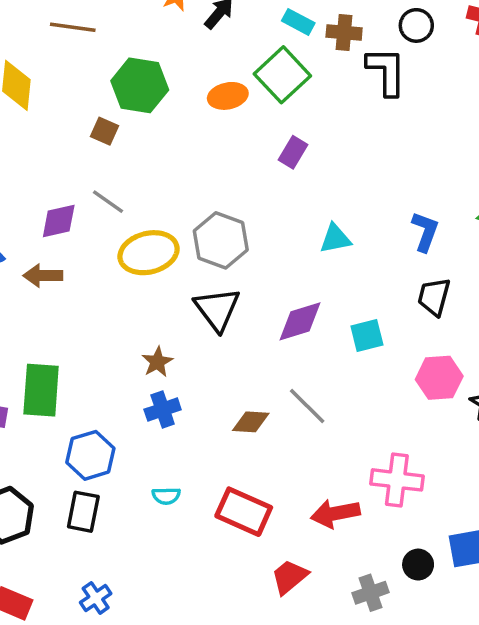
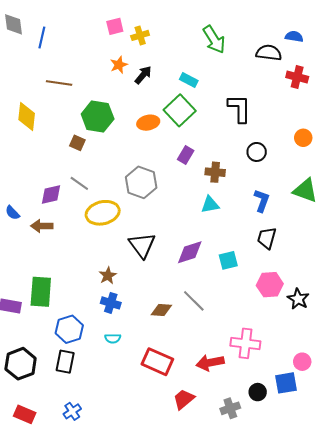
black circle: (416, 25) -> (257, 152), moved
brown cross: (344, 32) -> (215, 172), moved
gray hexagon: (221, 240) -> (141, 182), moved
blue cross: (163, 409) -> (111, 303), turned 36
cyan semicircle: (166, 496) -> (113, 338), moved

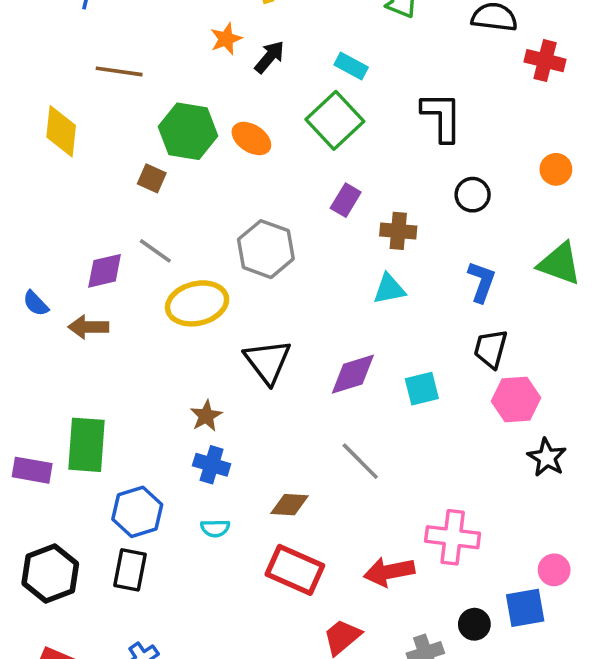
orange ellipse: (148, 123) -> (251, 138), moved, turned 45
pink hexagon: (270, 285) -> (516, 399), moved
brown diamond: (161, 310) -> (289, 505), moved

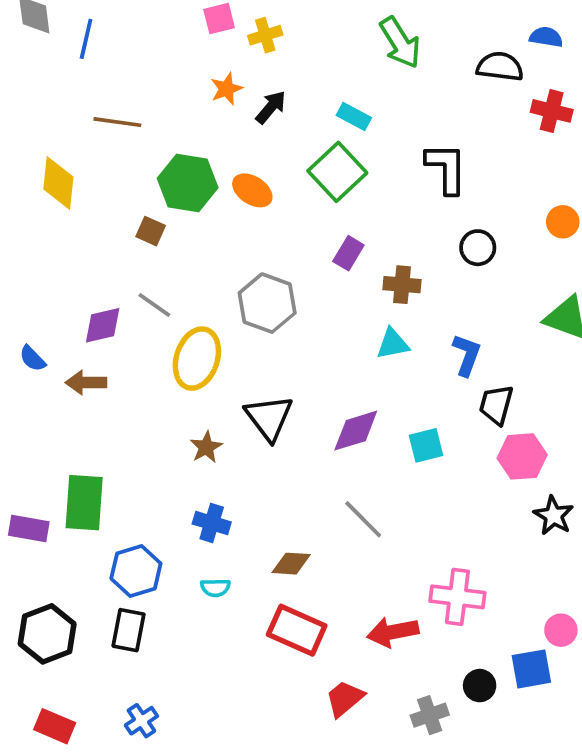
blue L-shape: (482, 282) -> (467, 355), moved
yellow ellipse: (197, 303) -> (197, 359), turned -58
brown star: (206, 416) -> (206, 447), moved

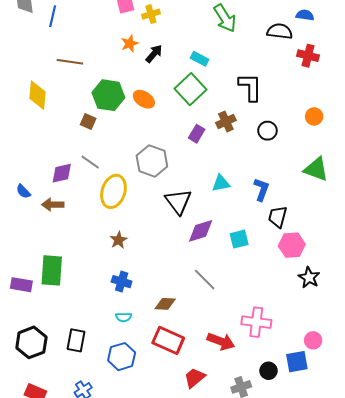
brown cross: (402, 285) -> (226, 122), moved, turned -30
black triangle: (269, 418) -> (178, 202), moved
blue hexagon: (136, 571) -> (122, 357), moved
red arrow: (393, 632) -> (221, 341), turned -148

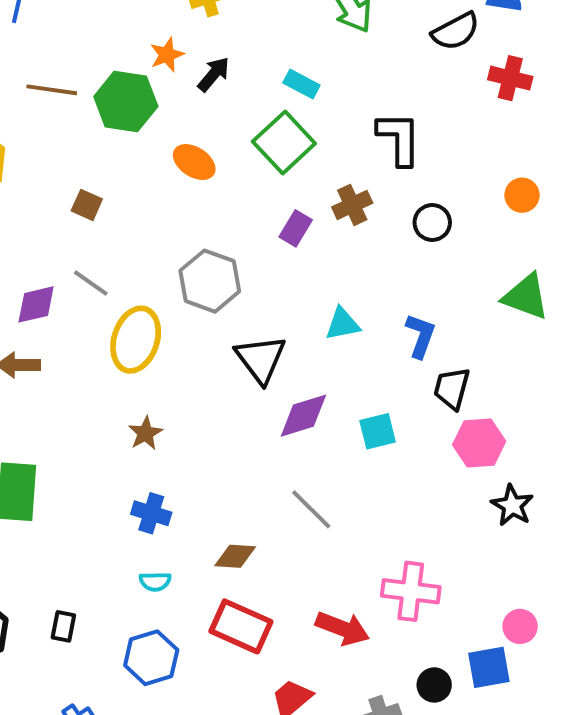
black semicircle: (280, 31) -> (456, 31), turned 145
green hexagon: (108, 95) -> (126, 102), moved
black rectangle: (76, 340) -> (63, 626), size x0.7

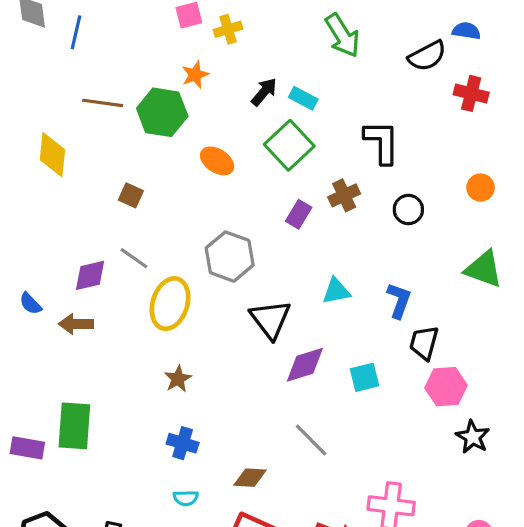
black arrow: (214, 74) -> (264, 92), moved

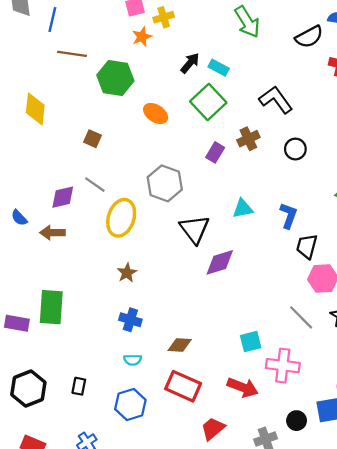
orange star: (195, 75) -> (142, 37), moved
brown line: (103, 103) -> (72, 54), moved
black L-shape: (382, 142) -> (276, 100), turned -36
cyan square: (364, 377) -> (251, 342), moved
gray line: (311, 440) -> (301, 317), moved

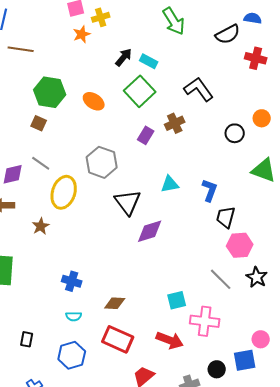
green hexagon: (115, 78) -> (50, 92), moved
black circle: (295, 149) -> (235, 133), moved
brown star: (127, 273) -> (41, 226), moved

